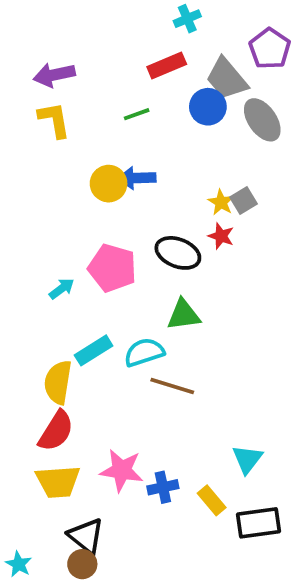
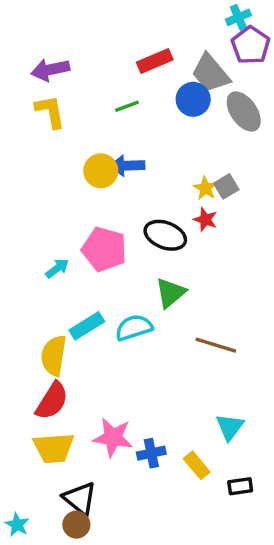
cyan cross: (187, 19) -> (238, 17), moved
green triangle: (184, 315) -> (171, 293), turned -32
brown line: (172, 386) -> (216, 345), moved
black rectangle: (259, 523) -> (240, 486), size x0.6

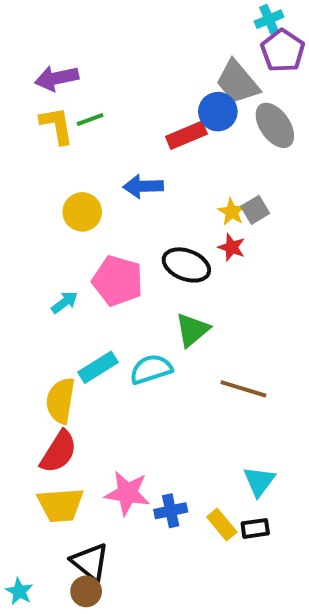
red rectangle: (155, 61) -> (186, 135), moved
green line: (127, 106) -> (90, 119), moved
yellow circle: (101, 171) -> (82, 212), moved
black rectangle: (240, 486) -> (255, 528), moved

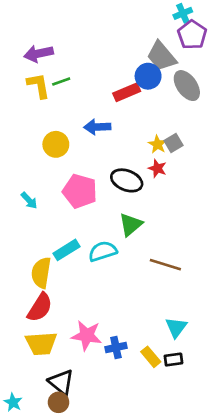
cyan arrow: (64, 302) -> (29, 200), moved, turned 84

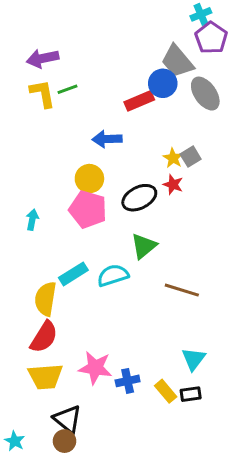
yellow circle: (56, 144) -> (89, 179), moved
black ellipse: (127, 180) -> (139, 198), turned -48
cyan arrow: (29, 200) -> (32, 220), turned -126

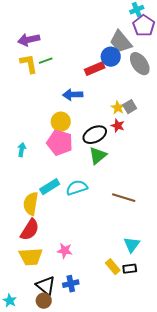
green triangle: (144, 246) -> (98, 156), moved
pink star: (95, 368) -> (65, 251), size x0.7
blue cross: (128, 381) -> (71, 284), moved

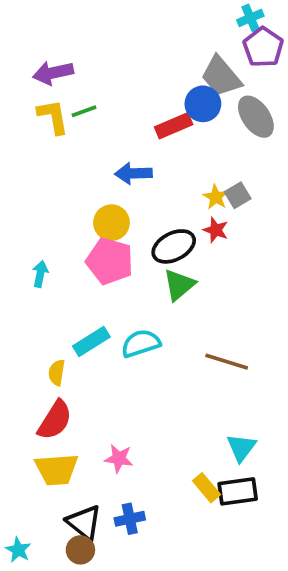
yellow semicircle: (31, 204) -> (57, 373), size x0.6
black rectangle: (130, 269) -> (238, 491), size x1.5

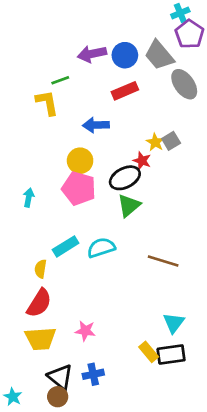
purple arrow: (53, 73) -> (92, 54), moved
blue circle: (203, 104) -> (125, 55), moved
yellow L-shape: (53, 117) -> (47, 103), moved
red star: (216, 230) -> (142, 161), moved

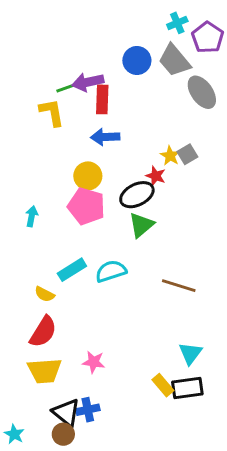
cyan cross: (180, 13) -> (177, 23), moved
purple arrow: (92, 54) -> (88, 82), moved
red rectangle: (125, 91) -> (102, 99), moved, turned -65
yellow semicircle: (40, 269) -> (45, 294), turned -72
blue cross: (93, 374) -> (88, 410), moved

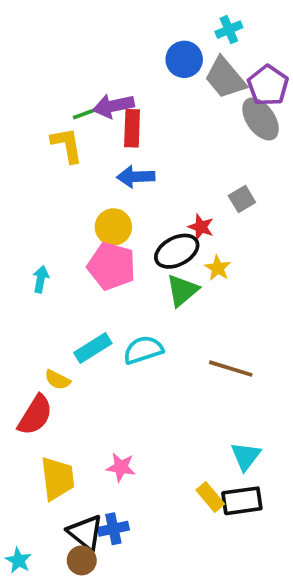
purple pentagon: (208, 37) -> (268, 85), moved
blue circle: (137, 60) -> (184, 59), moved
yellow star: (170, 156) -> (218, 268), moved
red semicircle: (43, 332) -> (35, 415), moved
yellow trapezoid: (45, 371) -> (58, 478), turned -93

